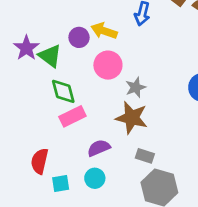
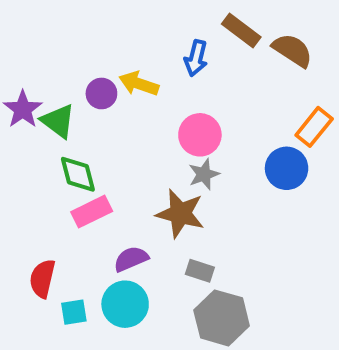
pink circle: (108, 65) -> (200, 135), moved
gray star: (136, 87) -> (204, 174), moved
cyan circle: (95, 178) -> (125, 304), size x1.5

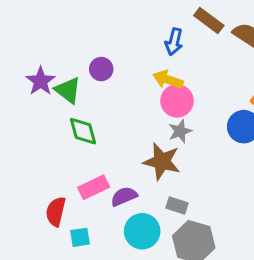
yellow arrow: (139, 84) -> (168, 80), moved
pink rectangle: (92, 212) -> (94, 187), moved
cyan circle: (125, 304) -> (142, 231), moved

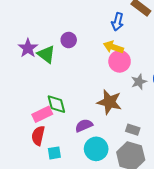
green diamond: (83, 131) -> (56, 104), moved
gray star: (180, 131) -> (139, 82), moved
pink rectangle: (94, 187) -> (42, 114), moved
gray rectangle: (177, 205) -> (133, 130), moved

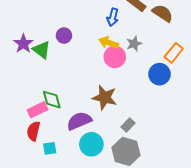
gray star: (139, 82) -> (134, 44), moved
purple semicircle: (84, 125) -> (79, 121), size x1.4
gray rectangle: (133, 130) -> (128, 125), turned -64

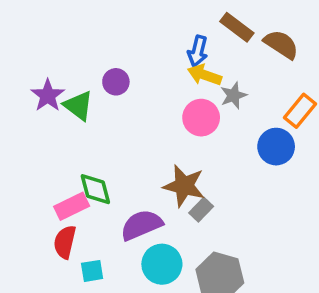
yellow arrow: (109, 43) -> (205, 75), moved
gray rectangle: (128, 125) -> (201, 210), moved

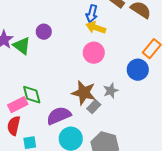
gray star: (233, 95) -> (111, 91), moved

